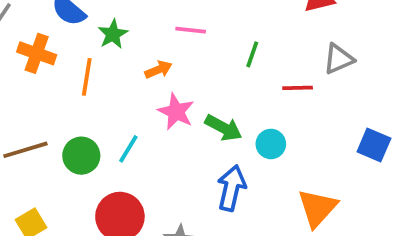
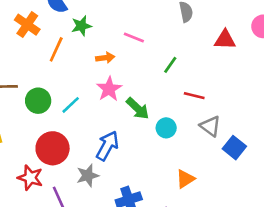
gray triangle: (338, 59) -> (210, 126), moved, turned 45
blue arrow: (231, 188) -> (107, 146), moved
orange triangle: (317, 208) -> (185, 179), size x0.7

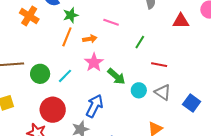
orange line: (56, 49) -> (67, 37), moved
gray triangle: (210, 126) -> (163, 92), moved

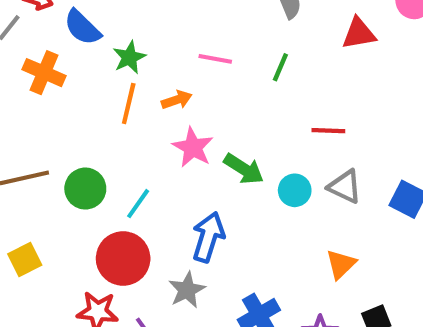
green line: (140, 42) -> (280, 67), moved
cyan line: (65, 76) -> (138, 204), moved

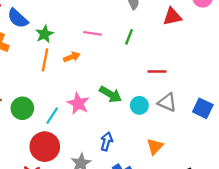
pink star: (193, 147) -> (78, 103), moved
blue arrow: (208, 237) -> (107, 141), moved, size x0.7
orange triangle: (341, 264) -> (155, 147), moved

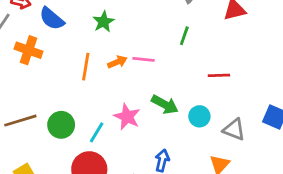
pink line: (92, 33) -> (144, 59), moved
green star: (44, 34) -> (104, 22), moved
gray triangle: (167, 102) -> (234, 130), moved

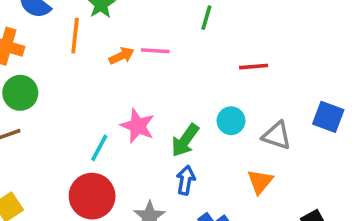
orange line: (86, 67) -> (75, 36), moved
green arrow: (165, 105) -> (185, 140), moved, turned 100
green circle: (61, 125) -> (20, 93), moved

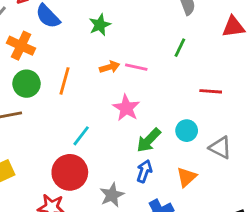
orange line: (75, 36) -> (64, 81), moved
pink star: (138, 126) -> (126, 108), moved
orange triangle: (260, 182) -> (186, 177), moved

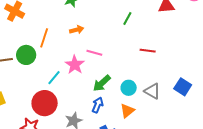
pink line: (136, 67) -> (94, 53), moved
green circle: (27, 84) -> (26, 55), moved
pink star: (126, 108) -> (75, 65), moved
cyan circle: (187, 131) -> (129, 88), moved

